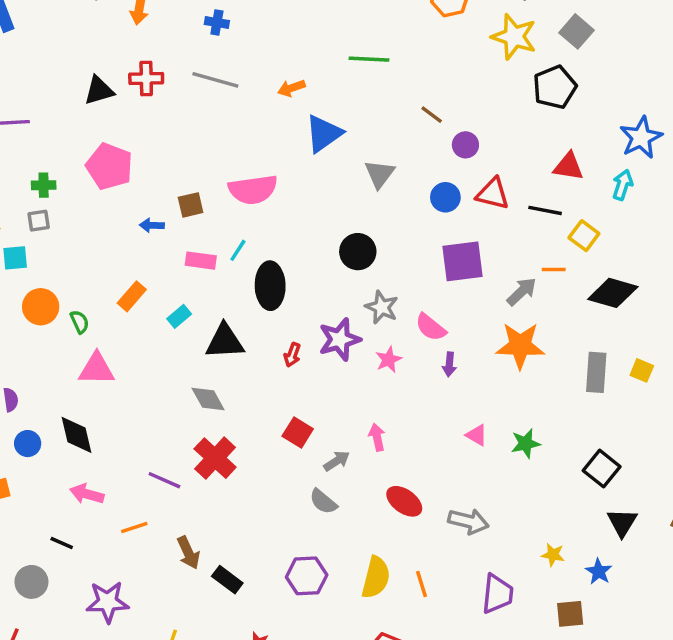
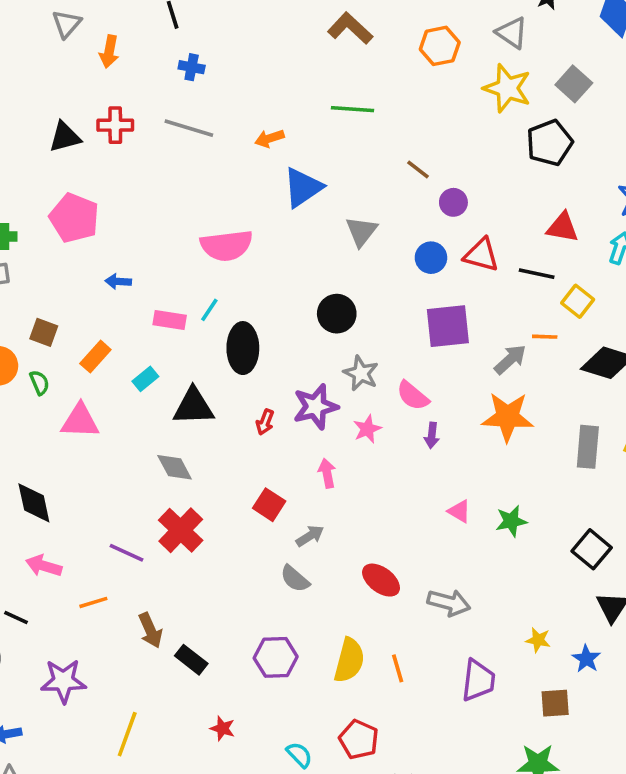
brown square: (191, 205) -> (44, 332), moved, turned 32
pink triangle: (97, 369) -> (80, 421), moved
pink arrow: (377, 437) -> (327, 473), moved

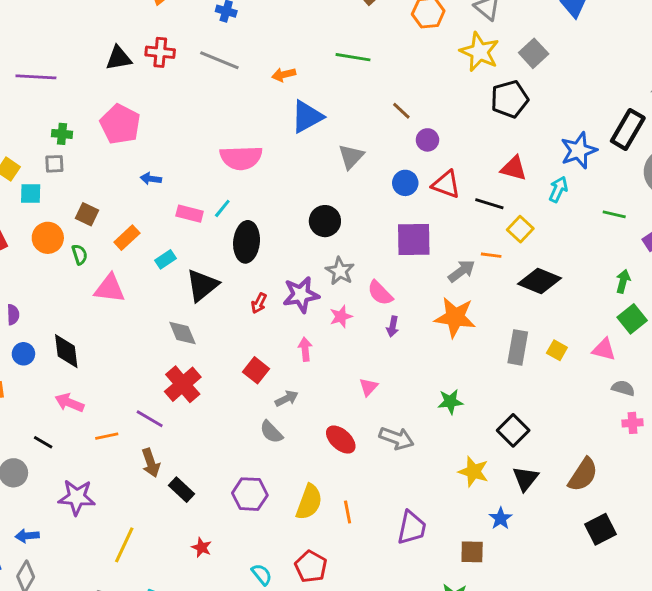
black triangle: (193, 407) -> (202, 285), turned -42
pink triangle: (459, 511) -> (368, 387), moved, turned 36
purple line: (126, 553) -> (150, 419), moved
gray arrow: (449, 603) -> (397, 438), moved
yellow star: (538, 640) -> (473, 472), moved, size x1.5

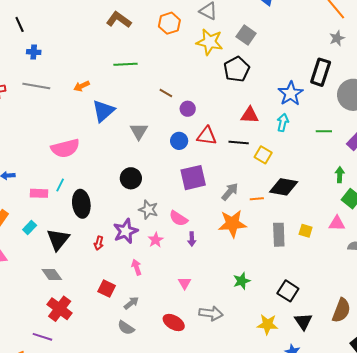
orange line: (491, 255) -> (257, 199), moved

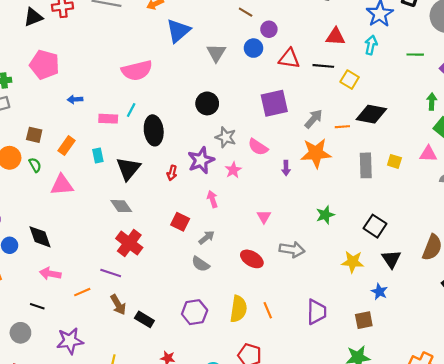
blue circle: (179, 141) -> (254, 48), moved
cyan rectangle: (30, 228) -> (98, 155), turned -56
purple arrow: (192, 239) -> (286, 168), moved

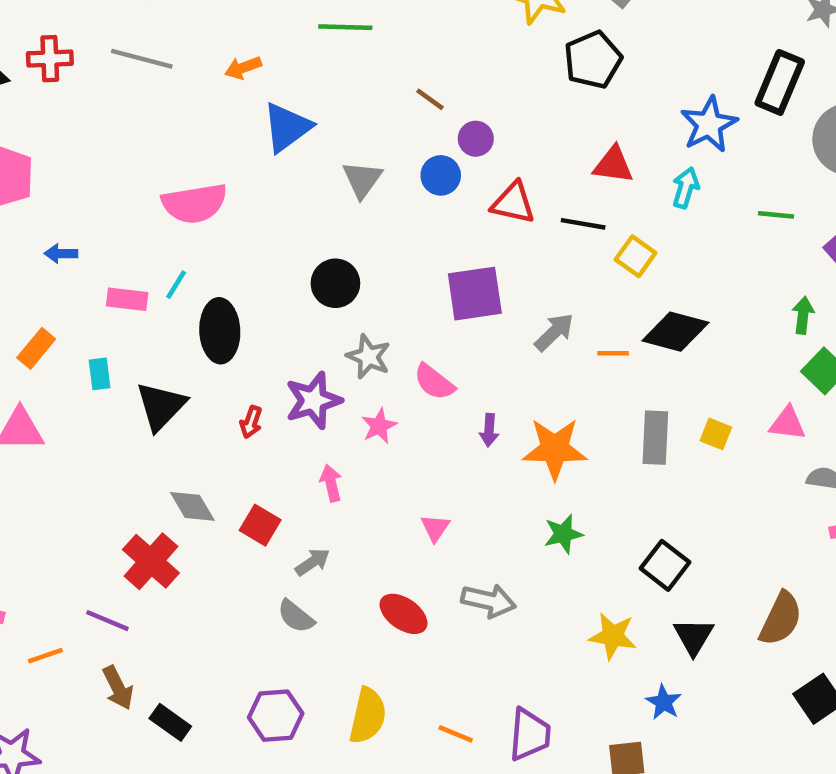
orange star: (316, 153) -> (555, 449), moved
gray diamond: (121, 206) -> (192, 506), moved
orange line: (268, 310) -> (456, 734), moved, turned -49

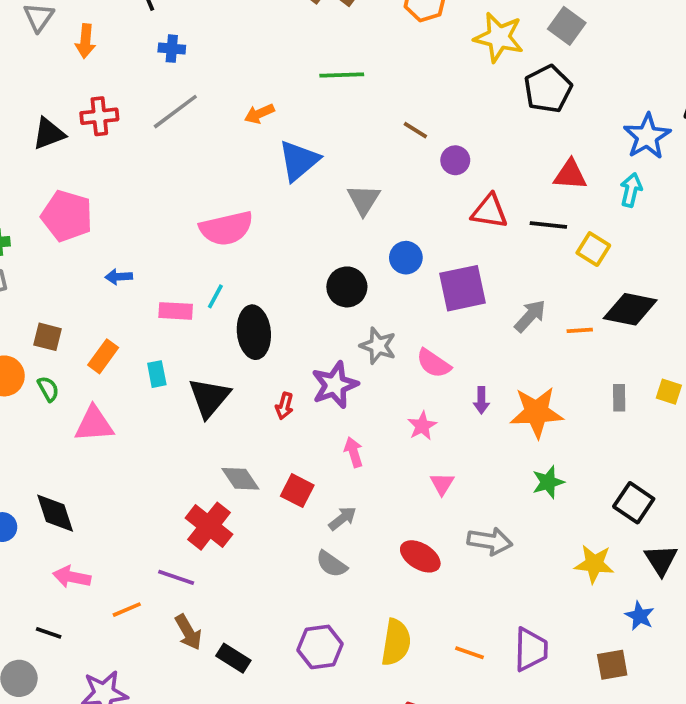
gray line: (142, 59) -> (175, 112), turned -48
blue circle: (441, 175) -> (406, 258), moved
pink star: (379, 426) -> (422, 426), moved
gray rectangle: (655, 438) -> (619, 398), size x0.6

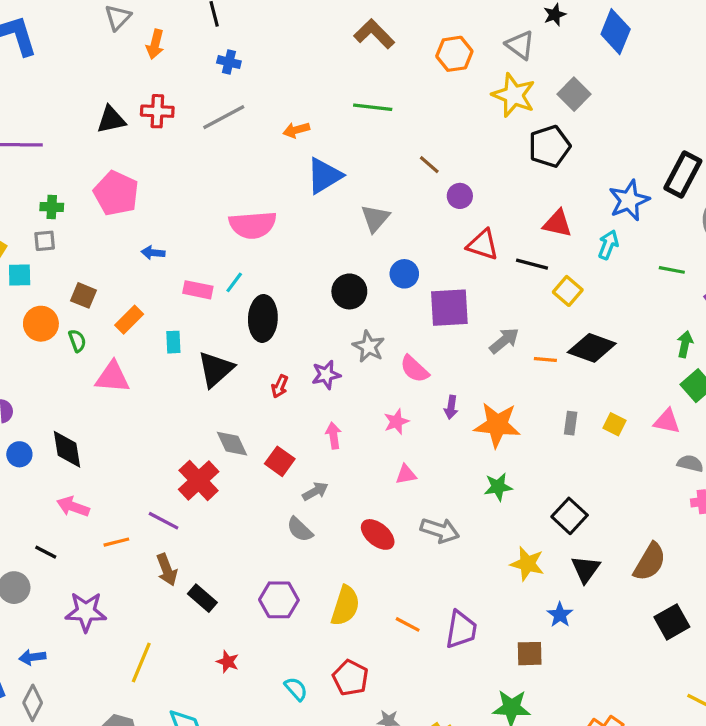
purple star: (335, 385) -> (326, 375), size x0.7
pink triangle: (442, 484) -> (406, 474), turned 40

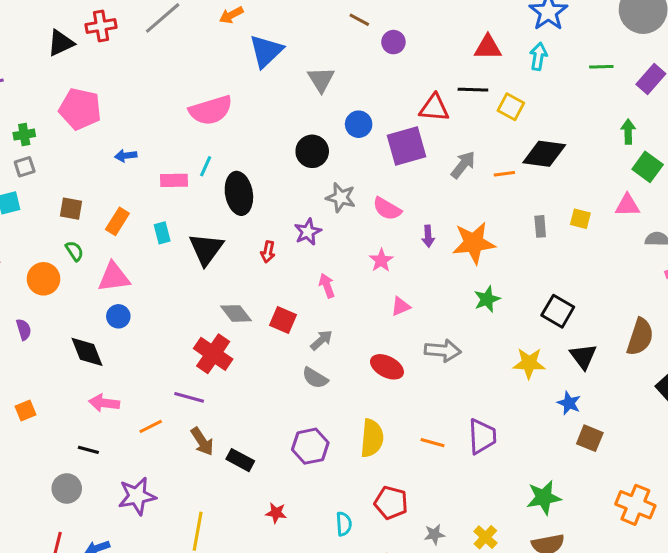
red triangle: (483, 245) -> (434, 108), moved
orange circle: (41, 324) -> (43, 279), moved
blue circle: (19, 454) -> (118, 316), moved
brown square: (530, 654) -> (590, 438), moved, turned 36
cyan semicircle: (296, 689) -> (344, 524), turned 50

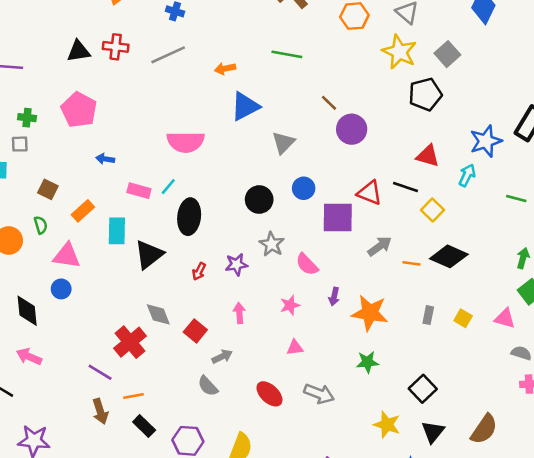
purple circle: (393, 42) -> (352, 129), size x1.5
cyan rectangle: (162, 233) -> (117, 231), size x1.5
orange line: (151, 426) -> (134, 396), moved
black rectangle: (240, 460) -> (144, 426), moved

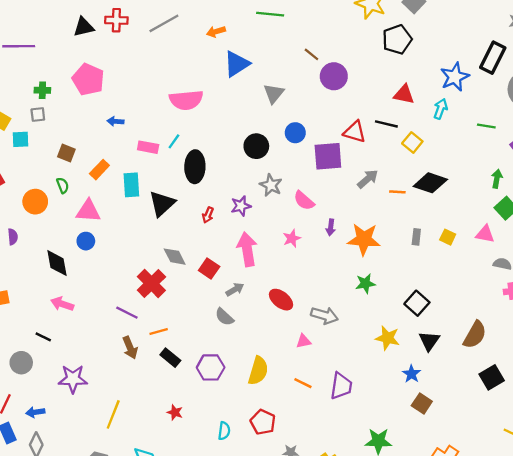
pink arrow: (239, 313) -> (247, 249), size x1.8
pink triangle: (295, 348) -> (304, 341), moved
red ellipse: (269, 394) -> (281, 300), moved

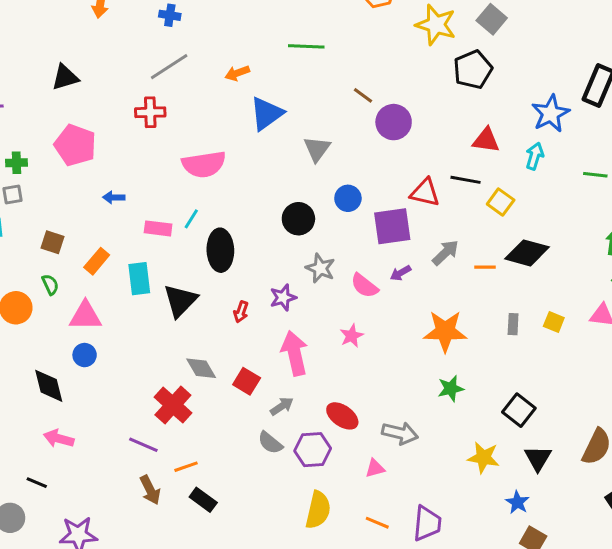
red cross: (116, 20) -> (150, 112), moved
purple arrow: (331, 227) -> (401, 273), moved, turned 56
purple hexagon: (211, 367) -> (313, 450), moved

